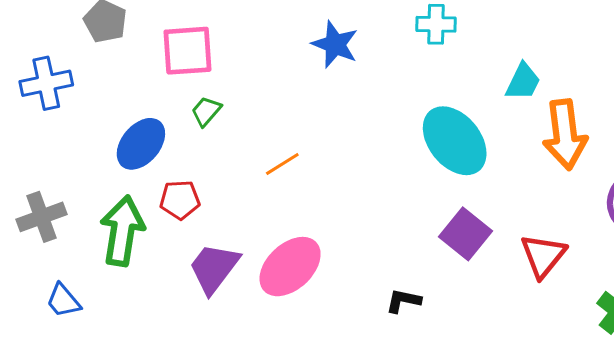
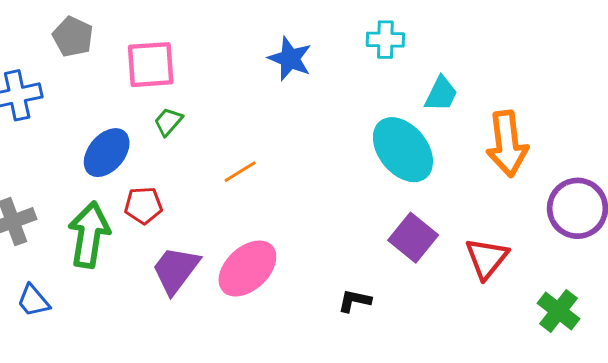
cyan trapezoid: (523, 82) -> (441, 94), moved

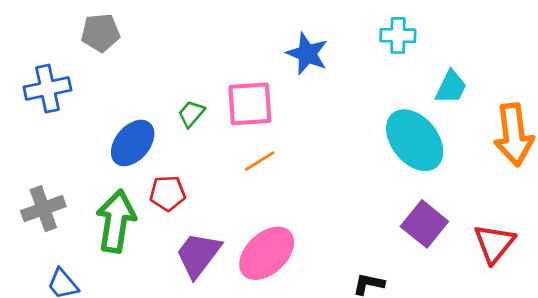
gray pentagon: (73, 37) -> (101, 33), turned -30
pink square: (151, 65) -> (250, 104), moved

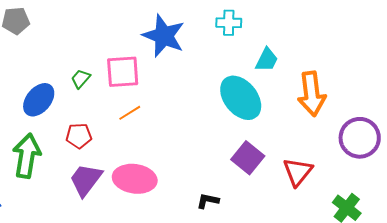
blue star: (307, 54) -> (164, 36), size x1.4
red pentagon: (168, 193) -> (79, 136), moved
pink ellipse: (267, 253) -> (135, 179), turned 51

